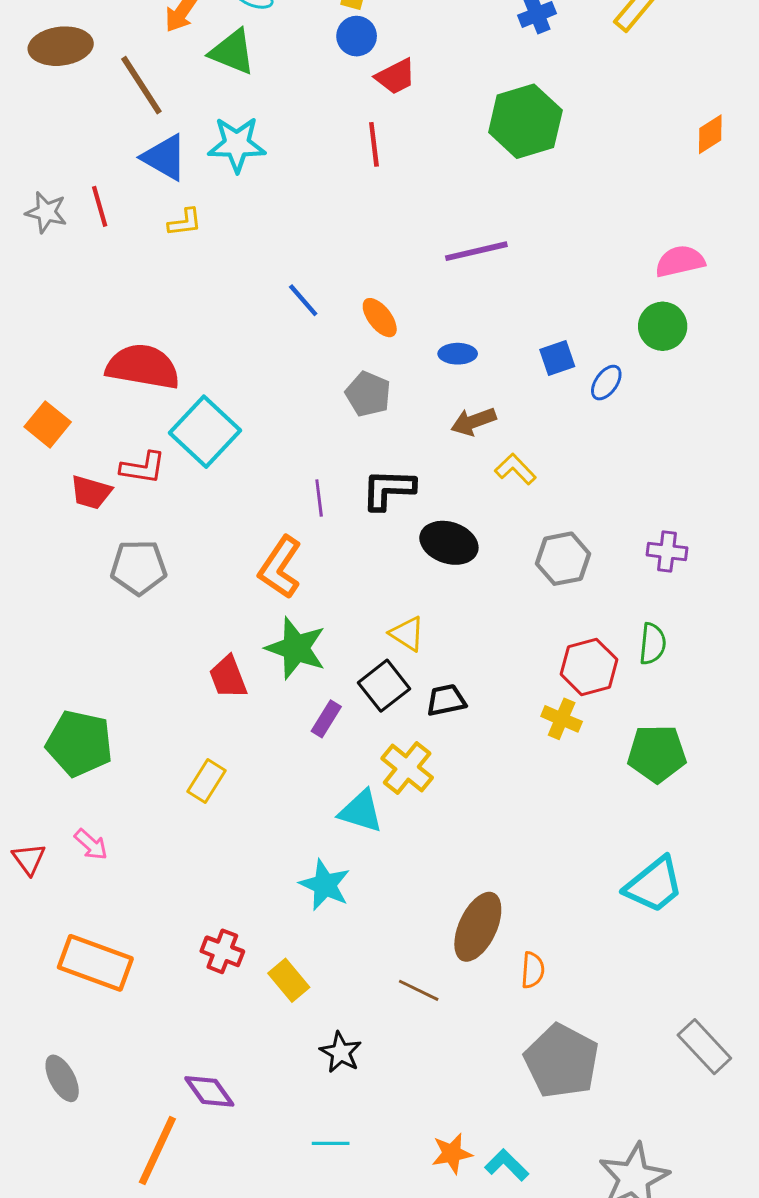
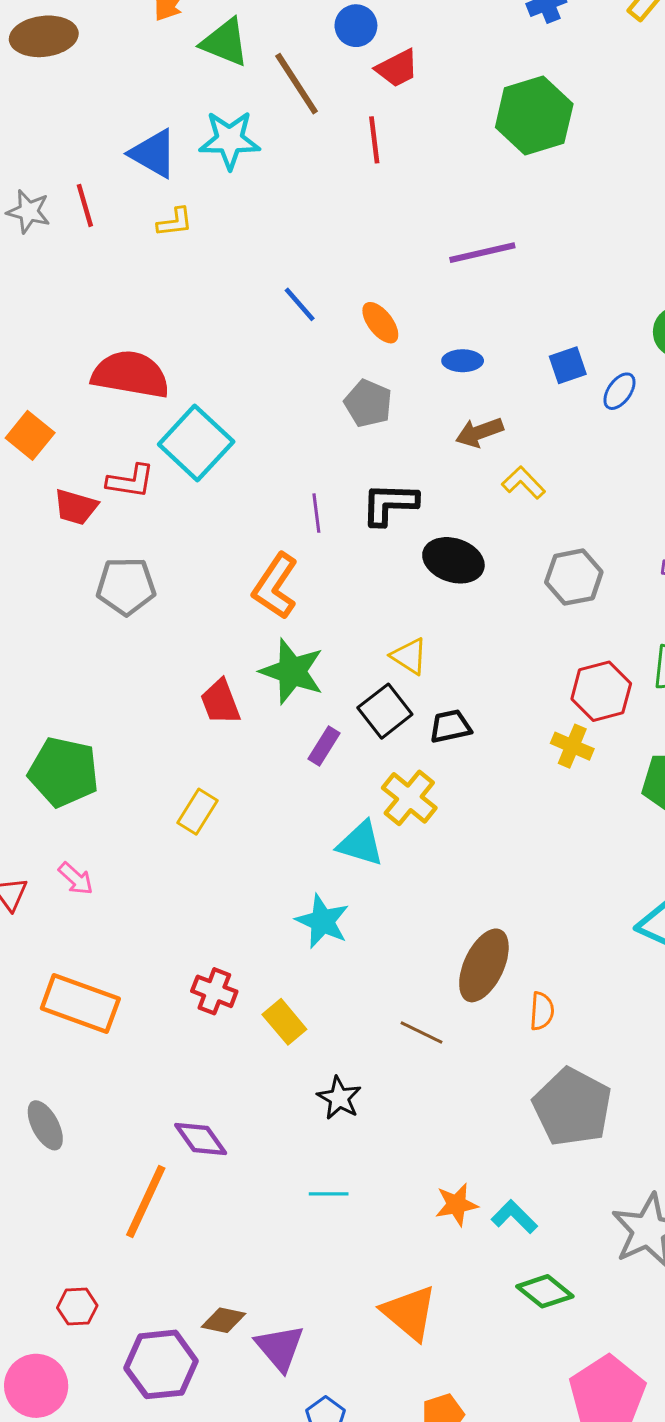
brown line: (141, 85) -> (297, 84), moved

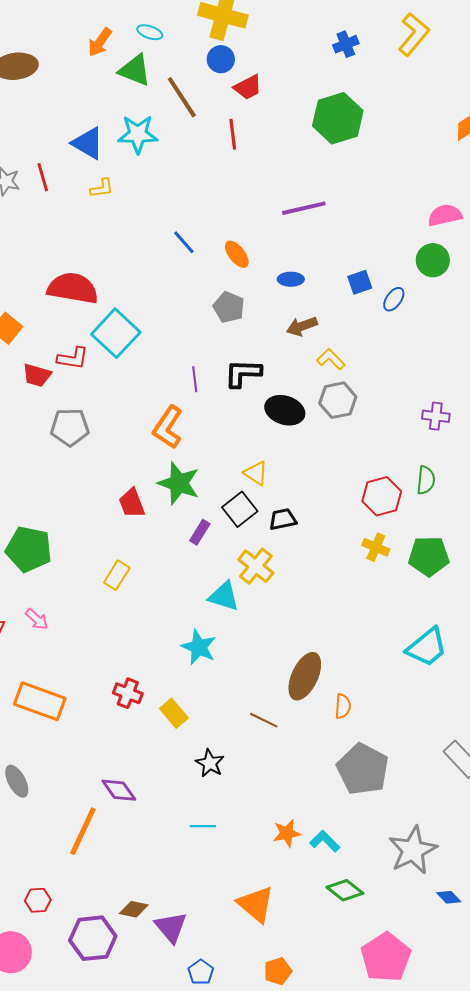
gray hexagon: (574, 577) -> (338, 400), moved
yellow cross: (572, 746) -> (376, 547), moved

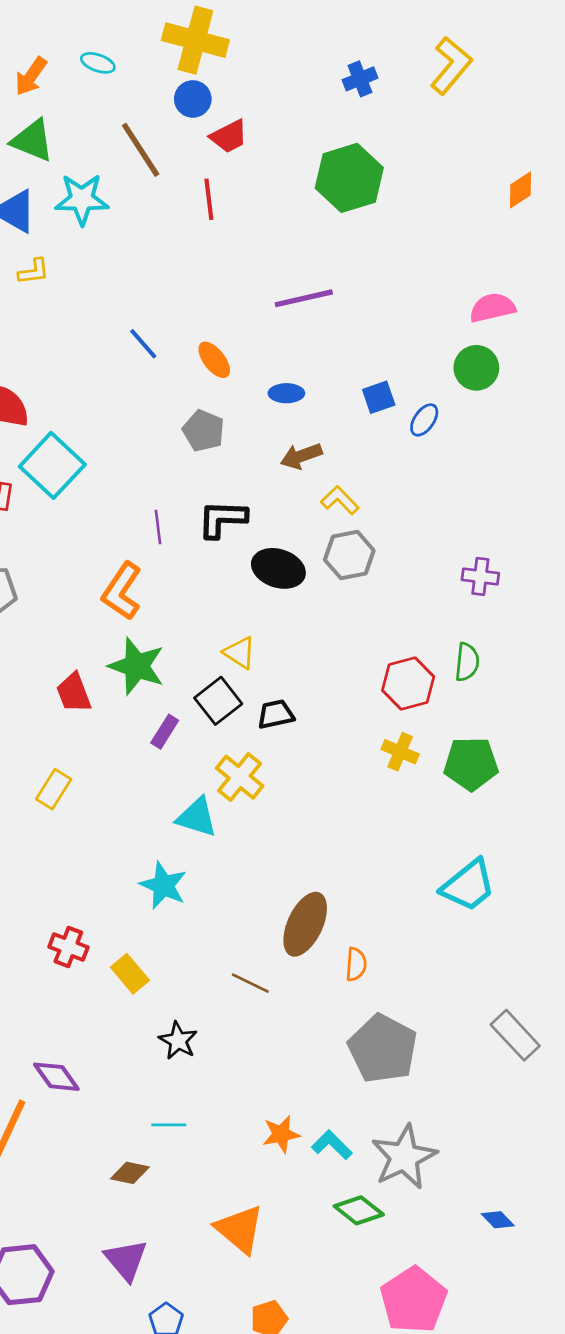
green triangle: (135, 70) -> (32, 140), moved
gray star: (413, 850) -> (404, 1157), moved
brown diamond: (134, 909) -> (130, 1173), moved

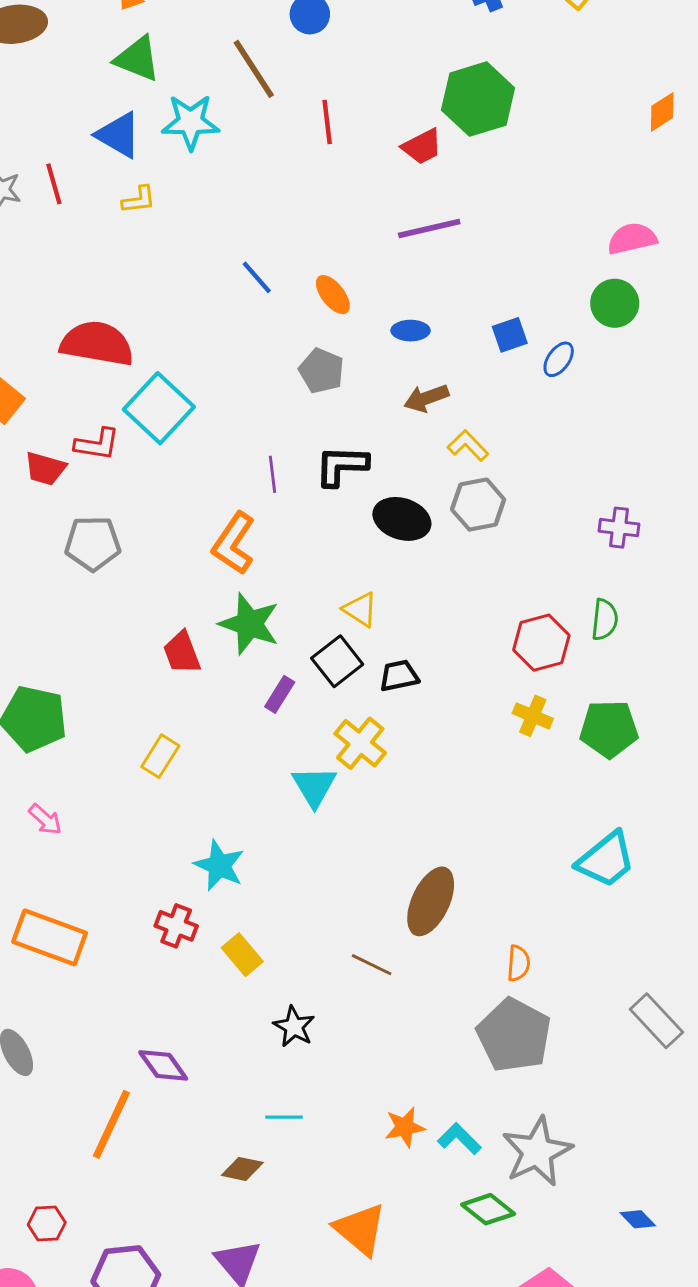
red trapezoid: (229, 136) -> (422, 146), moved
cyan triangle: (197, 817) -> (314, 786), turned 42
cyan star: (163, 885) -> (219, 865), moved
orange semicircle: (356, 964) -> (518, 963), moved

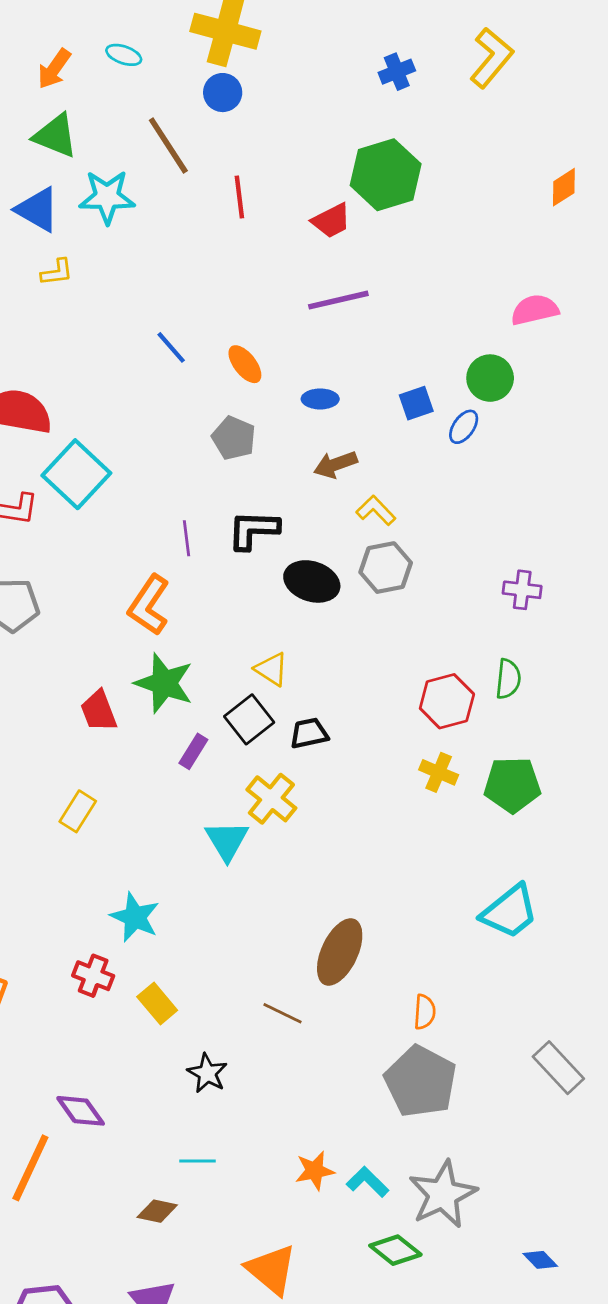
green circle: (615, 303) -> (490, 378), moved

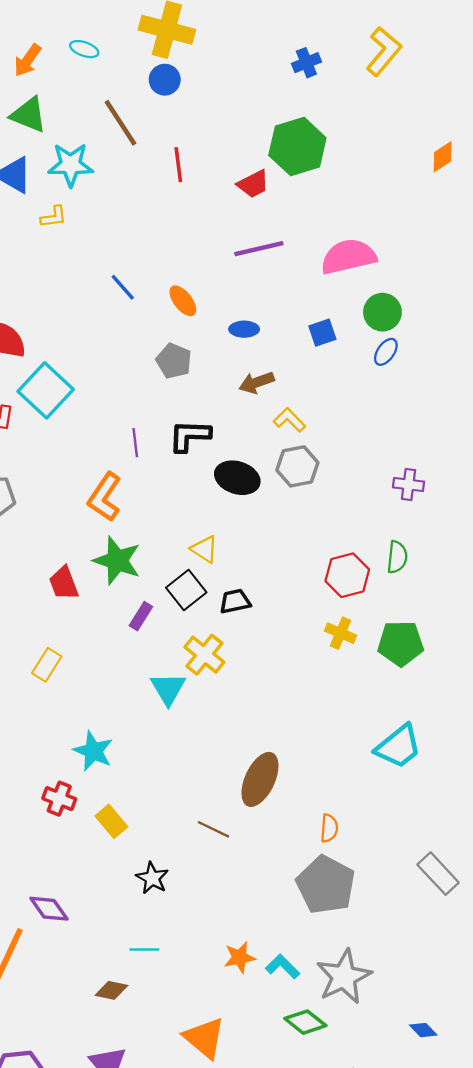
yellow L-shape: (57, 272) -> (54, 217), moved
pink semicircle: (535, 310) -> (348, 257), moved, size x1.4
blue ellipse: (464, 427) -> (386, 352), moved

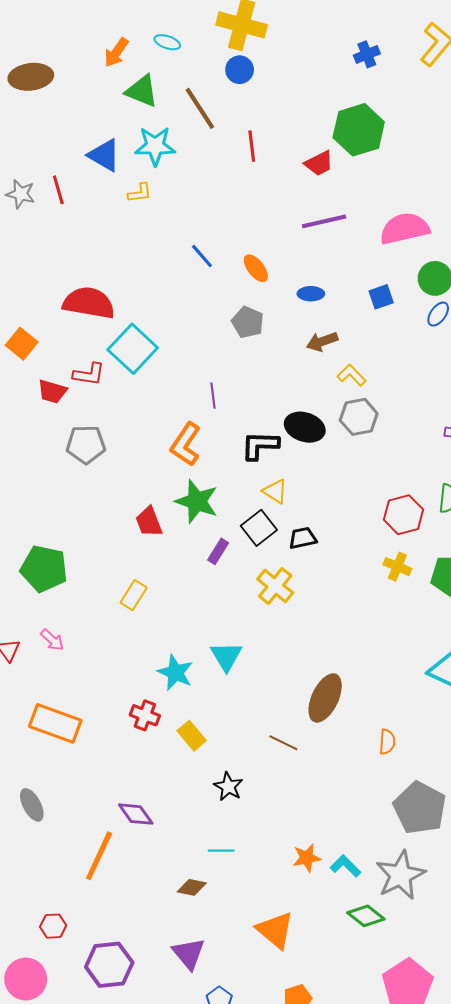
green triangle: (29, 115) -> (142, 91), moved
black L-shape: (190, 436) -> (260, 445), moved
cyan triangle: (168, 689) -> (226, 656), moved
gray pentagon: (326, 885) -> (420, 808), moved

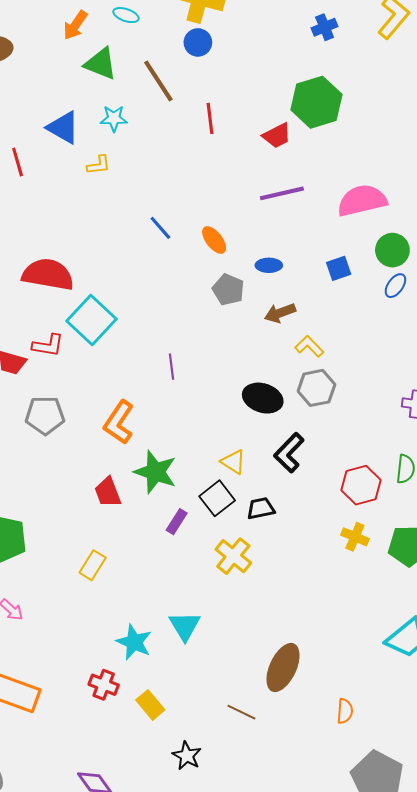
cyan star: (155, 146) -> (114, 118), size x0.7
gray pentagon: (248, 322) -> (228, 290), moved
orange L-shape: (186, 444) -> (119, 422), moved
black L-shape: (260, 445) -> (289, 453), moved, turned -48

